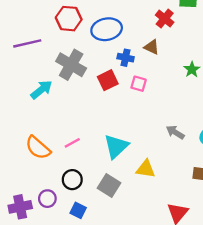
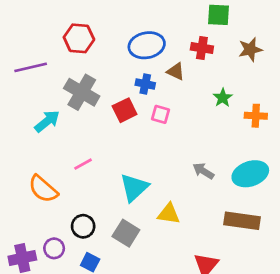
red cross: (165, 19) -> (202, 48), moved, turned -30
blue ellipse: (107, 29) -> (147, 45), moved
pink line: (72, 143) -> (83, 164), moved

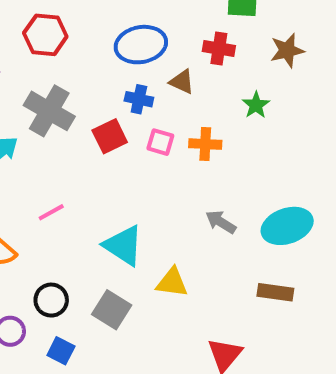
green star: (223, 98) -> (256, 105), moved
orange cross: (256, 116) -> (205, 144), moved
cyan triangle: (134, 188) -> (123, 245), turned -44
brown rectangle: (242, 221) -> (275, 292), size x0.7

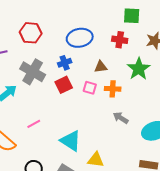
brown triangle: (182, 82) -> (101, 67), moved, turned -32
blue cross: (139, 99) -> (65, 63), moved, turned -32
green star: (256, 105) -> (139, 69), size x1.6
gray arrow: (221, 222) -> (121, 118), moved

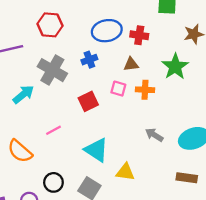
red cross: (120, 40) -> (139, 35), moved
red square: (64, 85) -> (88, 101), moved
gray arrow: (121, 118) -> (154, 135), moved

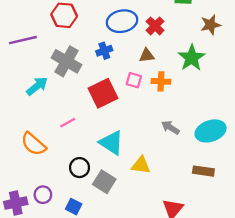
red cross: (139, 35) -> (155, 26), turned 36
red square: (88, 101) -> (103, 93), size x1.4
black circle: (53, 182) -> (79, 168), moved

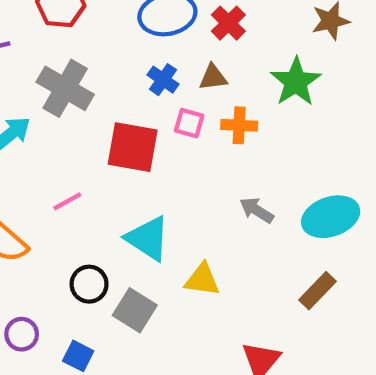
blue cross: (104, 51) -> (163, 80), moved, turned -35
red square: (103, 93) -> (133, 147), turned 36
brown rectangle: (203, 171) -> (318, 291), turned -54

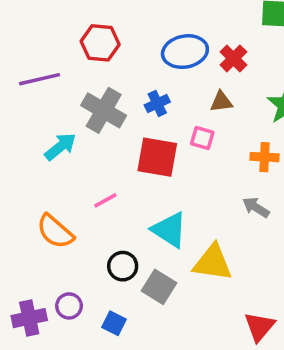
blue cross: (163, 80) -> (157, 103), moved, turned 30
orange cross: (239, 125) -> (265, 157), moved
yellow triangle: (202, 280) -> (213, 263), size x1.4

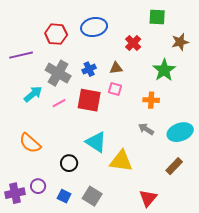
blue ellipse: (185, 52) -> (94, 27), moved
brown triangle: (221, 102) -> (116, 68), moved
pink line: (105, 200) -> (59, 103), moved
gray square: (159, 287) -> (92, 196), moved

